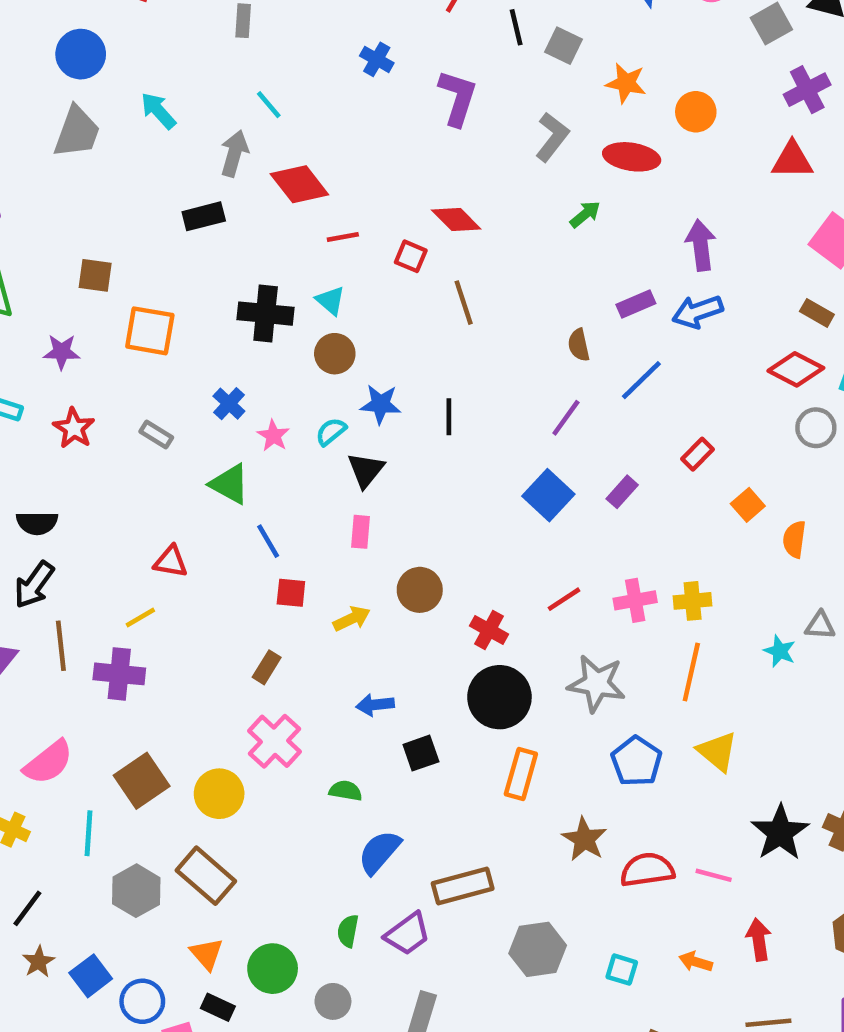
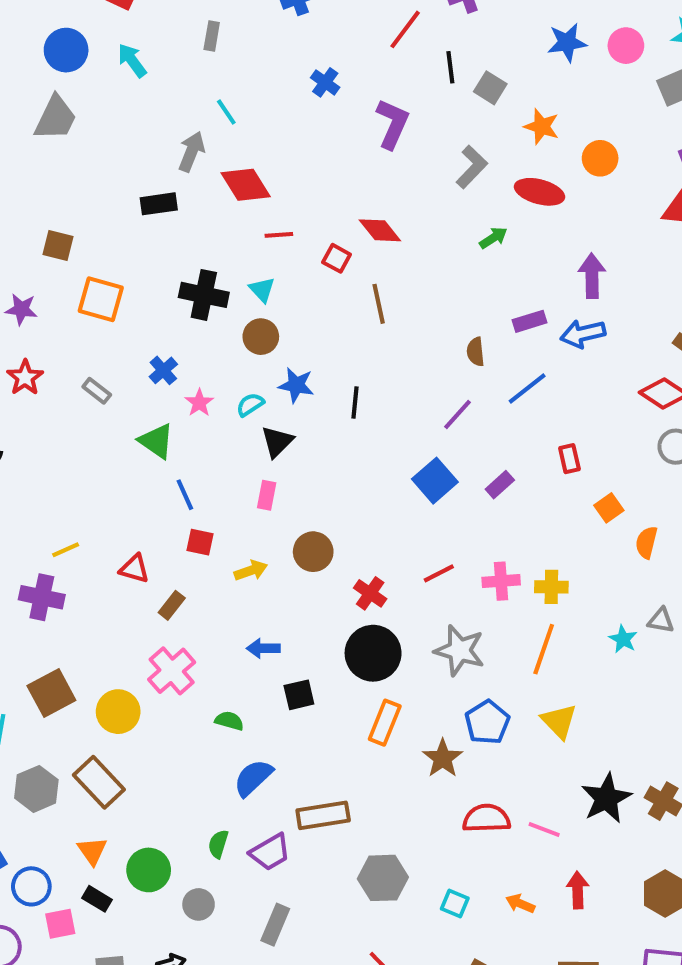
cyan arrow: (158, 111) -> (132, 60), moved
red rectangle: (697, 454) -> (569, 459), turned -64
red triangle: (171, 562) -> (134, 569), moved
brown star: (584, 839) -> (443, 758), moved

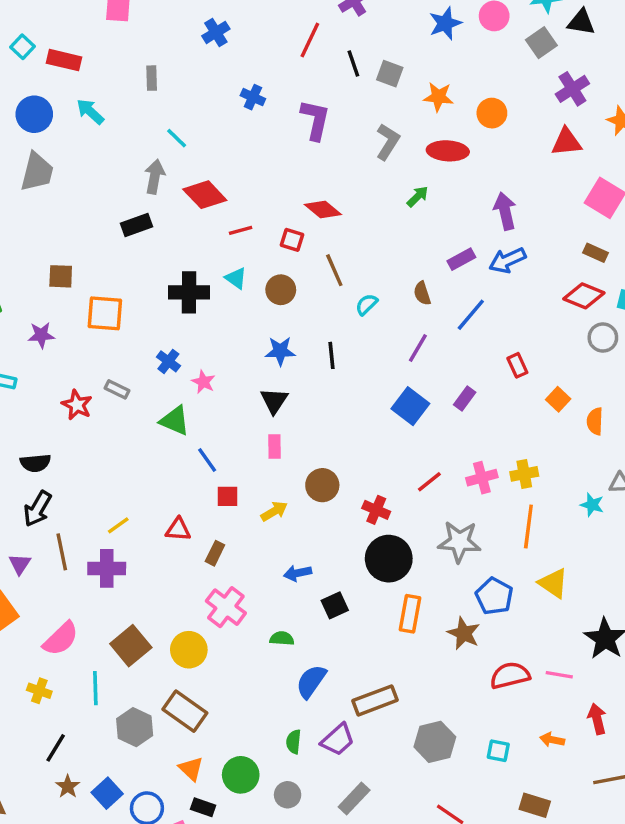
brown circle: (261, 337) -> (281, 290), moved
red star: (25, 377) -> (77, 405), moved
cyan semicircle: (250, 405) -> (367, 304), moved
gray rectangle: (275, 925) -> (354, 798), turned 32

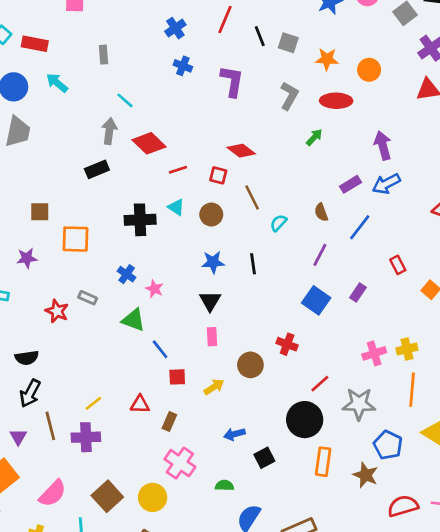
blue cross: (216, 32) -> (175, 28), moved
red line: (429, 482) -> (320, 384), moved
red cross: (376, 510) -> (287, 344), moved

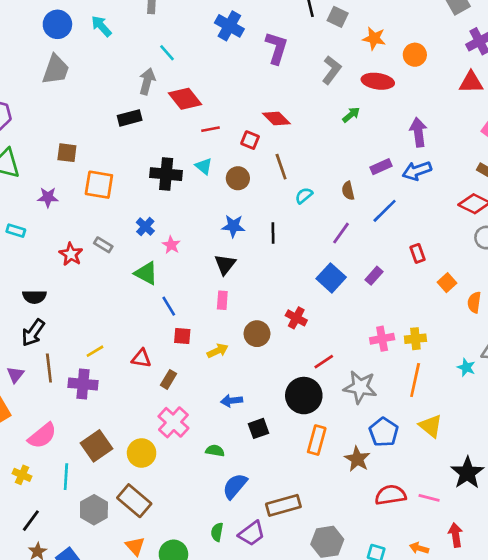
blue cross: (183, 66) -> (229, 26), size x1.5

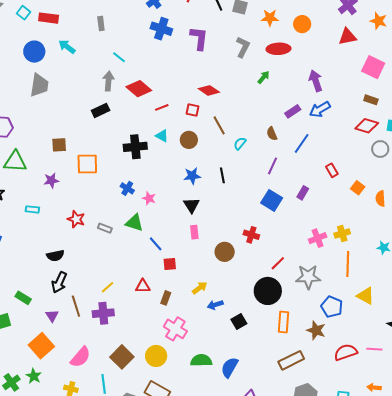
gray rectangle: (103, 245) -> (105, 228), moved
yellow arrow: (218, 351) -> (200, 288), moved
green semicircle: (215, 451) -> (201, 360), moved, size x1.5
brown rectangle: (283, 505) -> (291, 360), moved

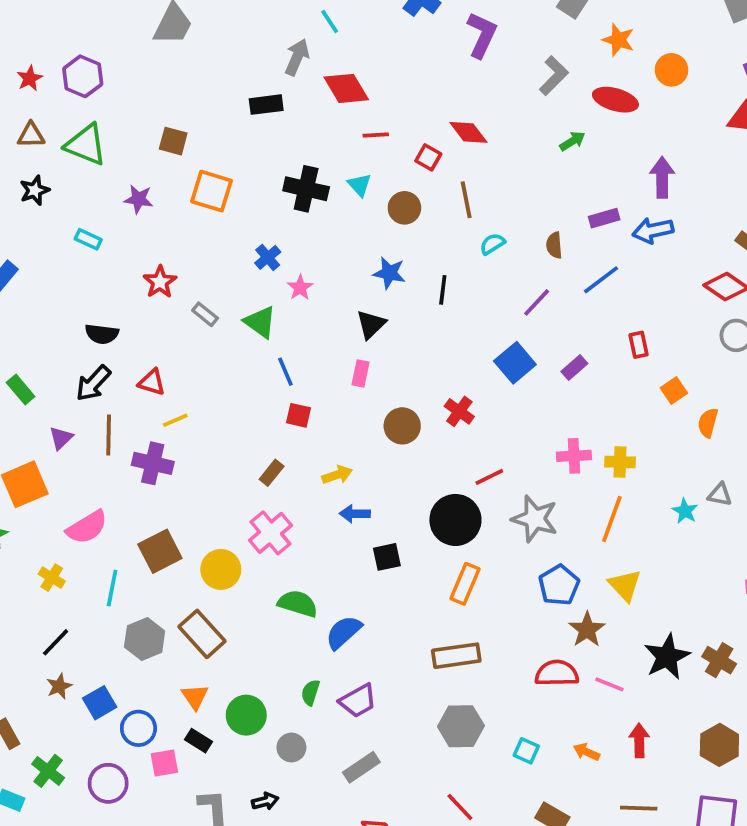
red triangle: (143, 286) -> (152, 382), moved
brown star: (316, 330) -> (587, 630), moved

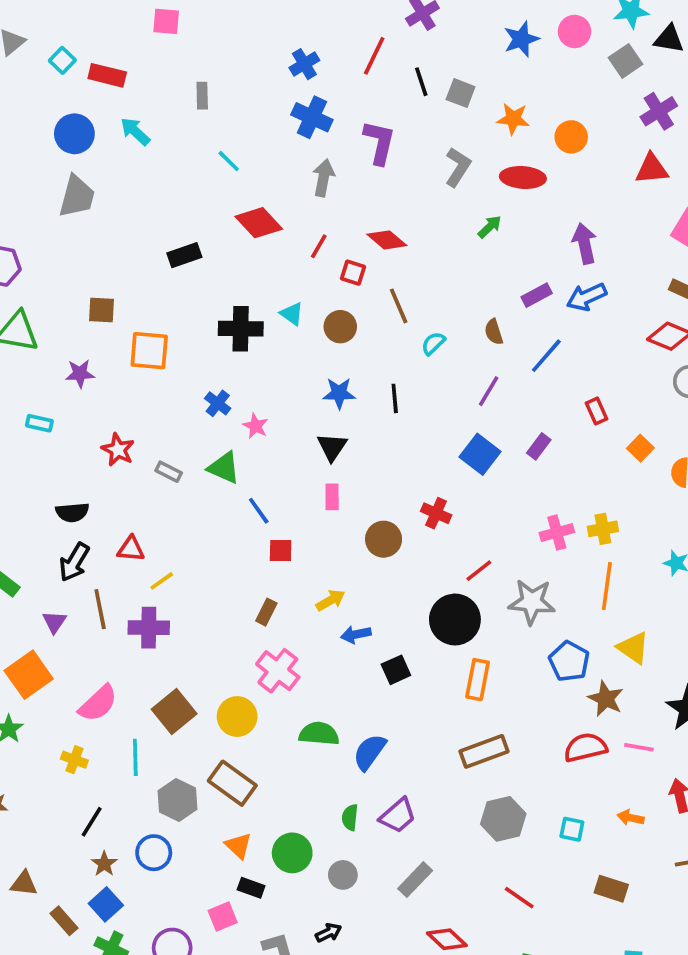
gray arrow: (297, 57) -> (323, 178), moved
red line: (376, 135) -> (319, 246), moved, turned -45
blue square: (100, 703) -> (106, 904), moved
blue circle: (138, 728) -> (154, 853), moved

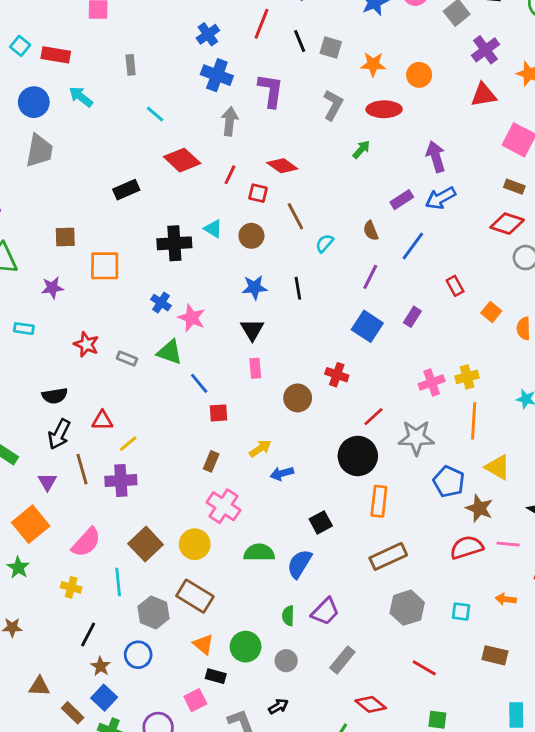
pink star: (255, 426) -> (192, 318), size x1.4
black square: (396, 670) -> (321, 522), moved

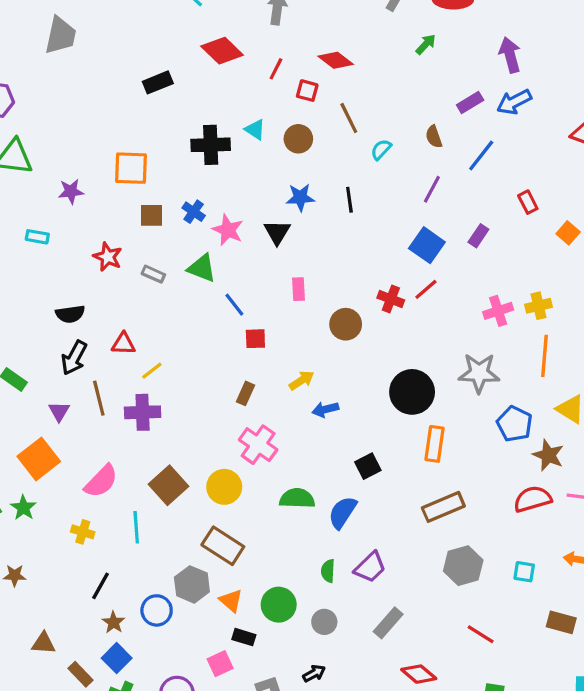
brown square: (65, 237) -> (151, 215), moved
black triangle: (252, 330) -> (277, 232), moved
red line: (373, 417) -> (426, 289), moved
gray hexagon: (153, 612) -> (192, 584), moved

